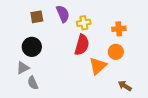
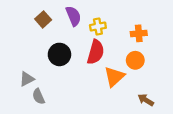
brown square: (37, 17) -> (43, 19), turned -32
black circle: (32, 47) -> (59, 54), moved

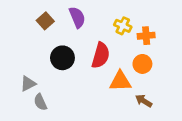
yellow cross: (98, 26) -> (123, 26), moved, turned 35
orange triangle: (114, 77) -> (120, 81), turned 40
brown arrow: (146, 100) -> (144, 101), moved

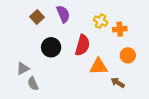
orange circle: (142, 64) -> (128, 55), moved

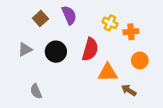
gray triangle: (23, 69) -> (25, 49), moved

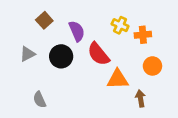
purple semicircle: (69, 15) -> (77, 31), moved
red semicircle: (90, 49) -> (98, 54), turned 125
brown arrow: (129, 90) -> (140, 98), turned 48

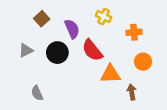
yellow cross: (120, 25) -> (104, 16), moved

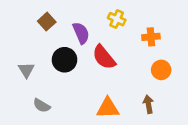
gray triangle: (26, 50) -> (26, 70), moved, turned -35
orange triangle: (110, 74) -> (108, 108), moved
gray semicircle: (37, 93) -> (42, 106), turned -35

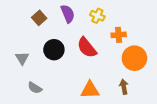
purple semicircle: (81, 33) -> (68, 14), moved
orange cross: (151, 37) -> (119, 35), moved
orange circle: (161, 70) -> (134, 58), size x1.5

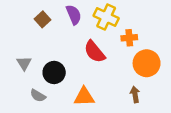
yellow cross: (97, 16) -> (106, 17), size x1.5
black circle: (54, 50) -> (54, 72), moved
orange triangle: (90, 90) -> (84, 97), moved

